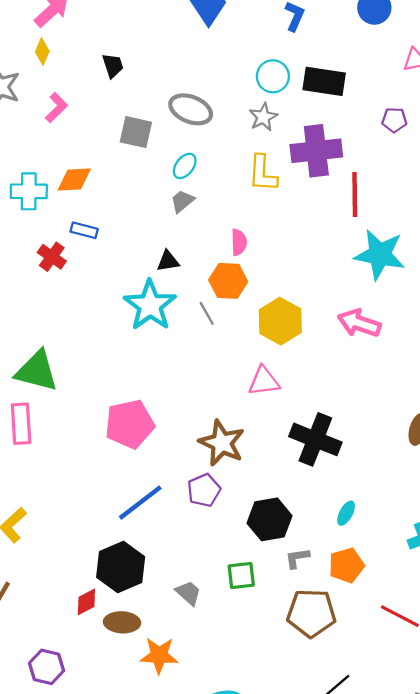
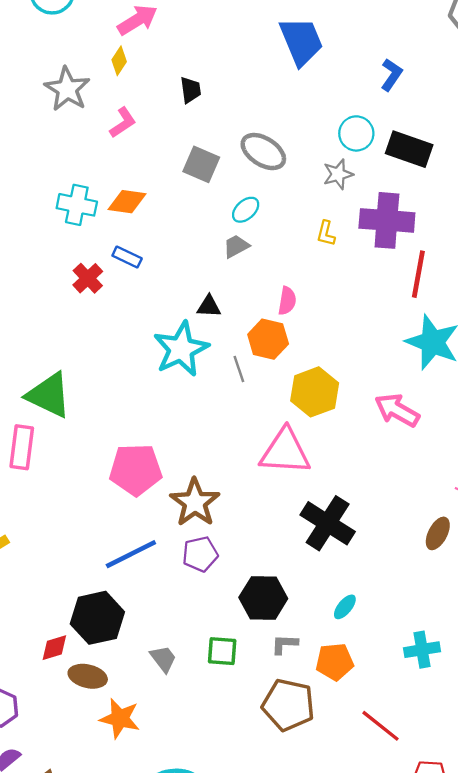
yellow L-shape: (263, 173) -> (326, 233), size x0.6
pink triangle: (264, 381) -> (285, 452), size x1.5
brown star: (222, 443) -> (195, 502), moved

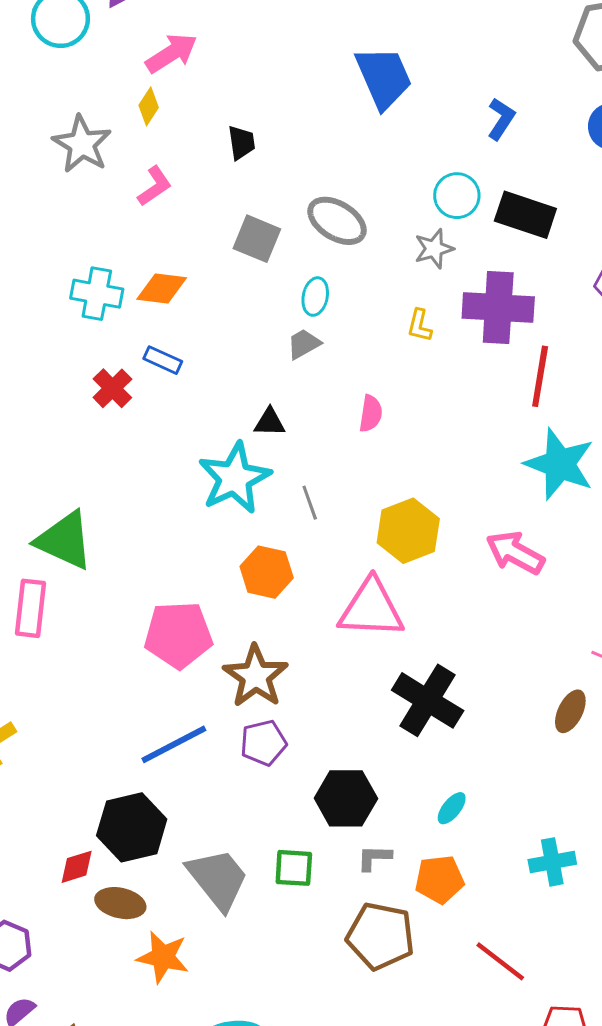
cyan ellipse: (246, 210) -> (315, 297), turned -36
orange hexagon: (268, 339) -> (267, 572), moved
gray trapezoid: (163, 659) -> (218, 879), size x1.8

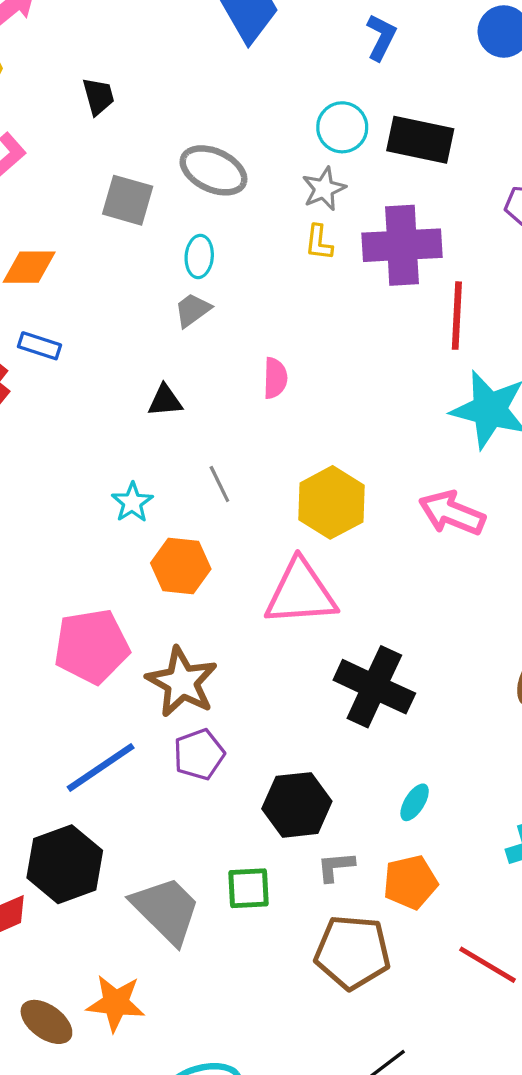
yellow L-shape: (420, 326) -> (319, 242), moved
cyan star: (235, 478) -> (132, 502), moved, size x0.5
brown ellipse: (120, 903) -> (46, 1022), moved, turned 30

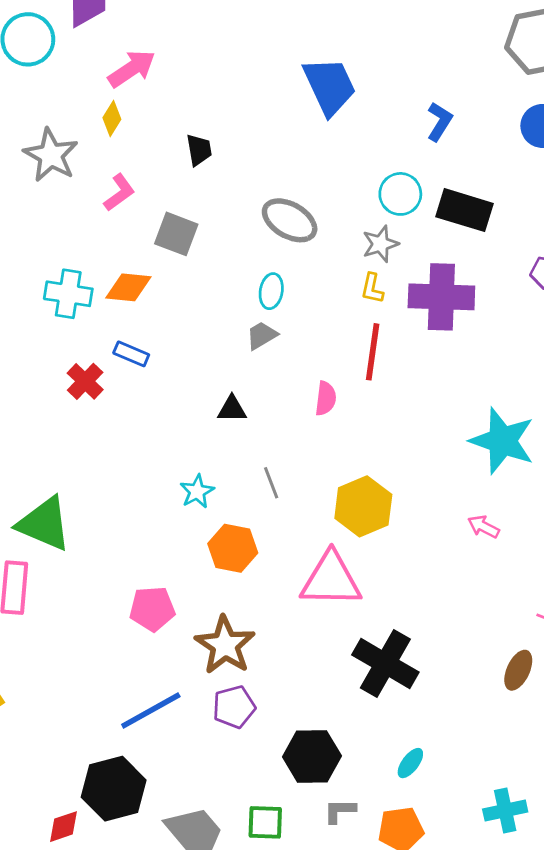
gray square: (128, 200) -> (176, 234), moved
red line: (457, 316) -> (373, 352), moved
pink arrow: (452, 513) -> (483, 527), moved, size x0.6
pink pentagon: (92, 646) -> (152, 609), size x0.7

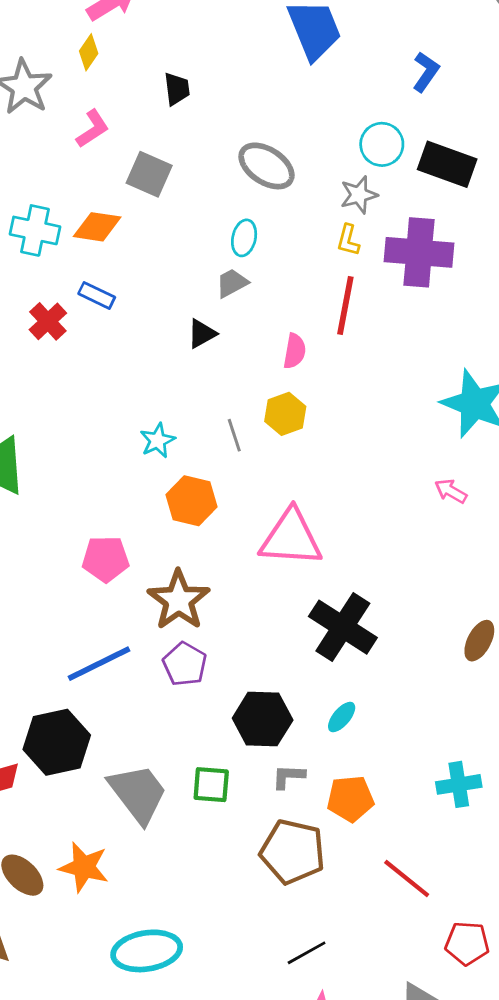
black triangle: (232, 409) -> (202, 334), moved, turned -32
yellow hexagon: (363, 506) -> (285, 414), moved, size x0.7
purple pentagon: (234, 707) -> (185, 664), turned -30
cyan ellipse: (410, 763) -> (342, 717), moved

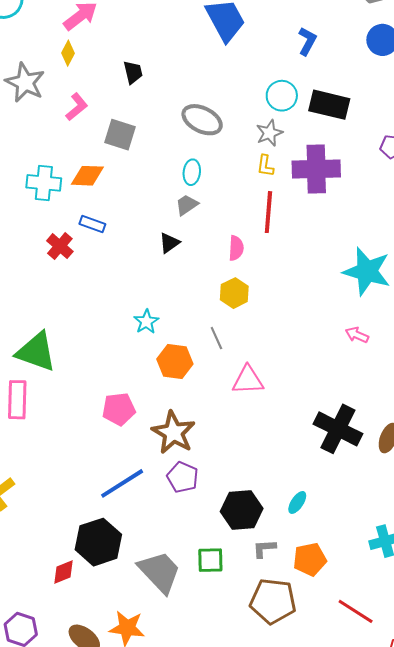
gray line: (234, 435) -> (216, 338), moved
pink triangle: (291, 538) -> (248, 380), size x0.7
black cross: (343, 627) -> (338, 429), moved

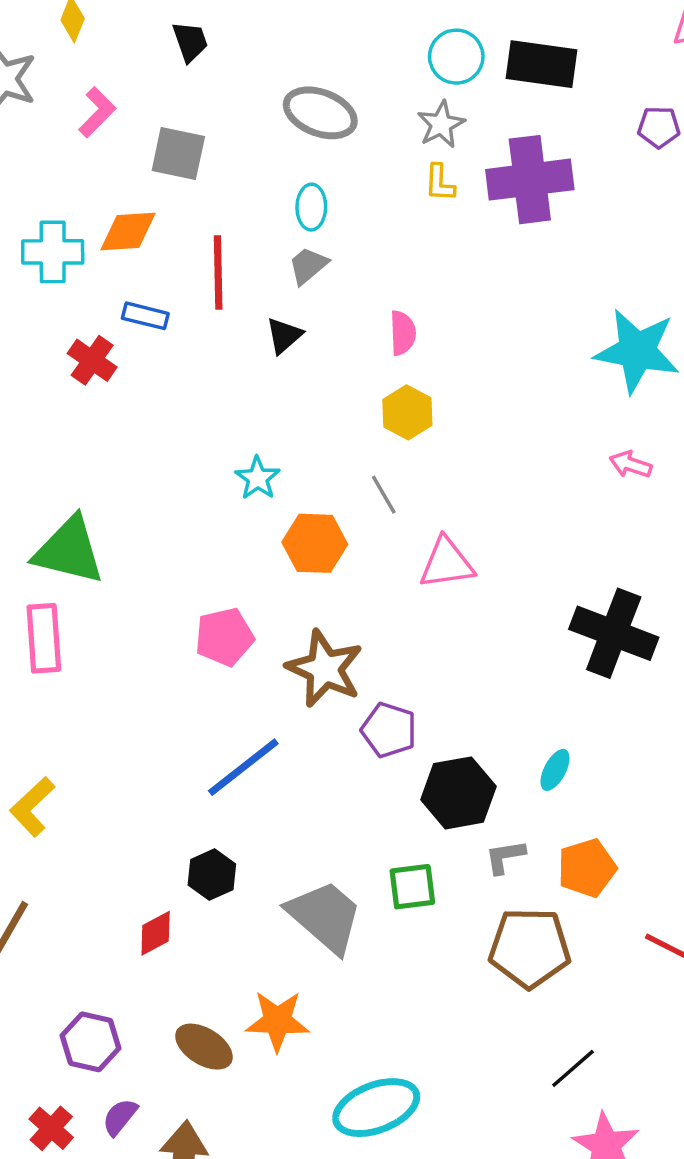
red line: (268, 212) -> (218, 272), moved
purple pentagon: (183, 477) -> (389, 730), moved
black hexagon: (98, 542) -> (212, 875), size x0.6

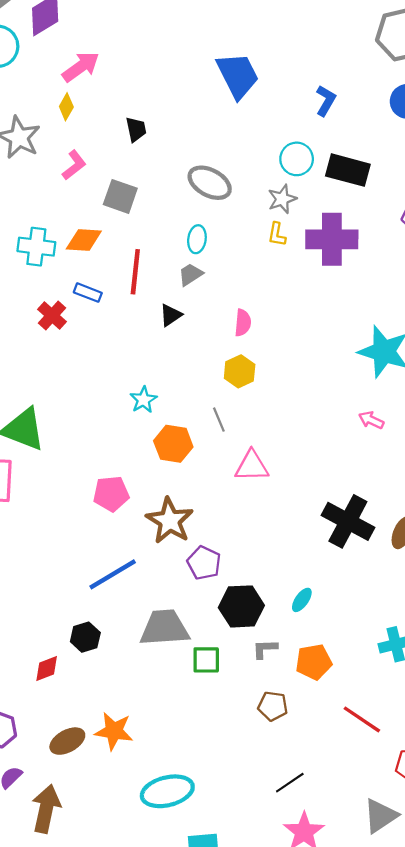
gray trapezoid: (325, 916) -> (164, 628), moved, turned -52
brown pentagon: (530, 948) -> (273, 706), size x0.6
brown ellipse: (204, 1047) -> (67, 741), turned -68

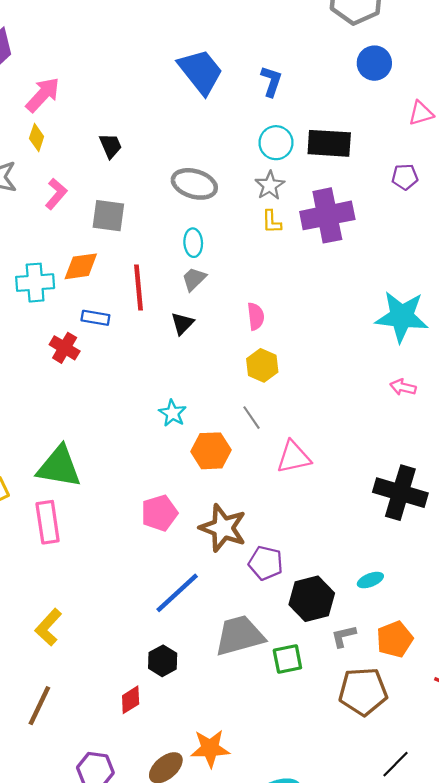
blue L-shape: (326, 101) -> (271, 81), moved
cyan ellipse: (302, 600) -> (370, 580), turned 45
brown pentagon: (273, 706) -> (363, 691), size x1.6

